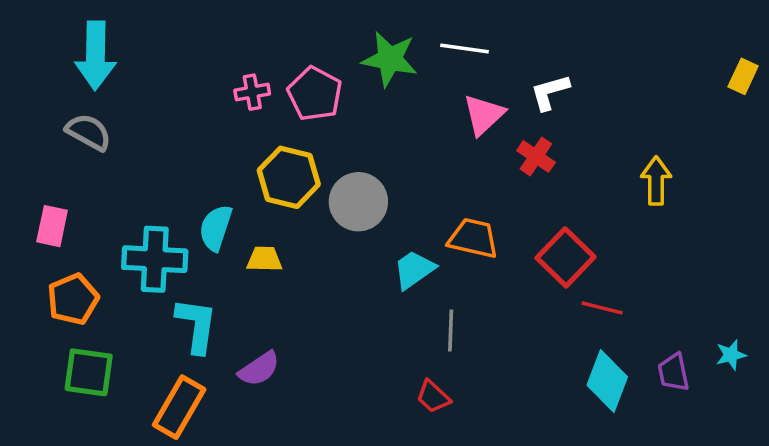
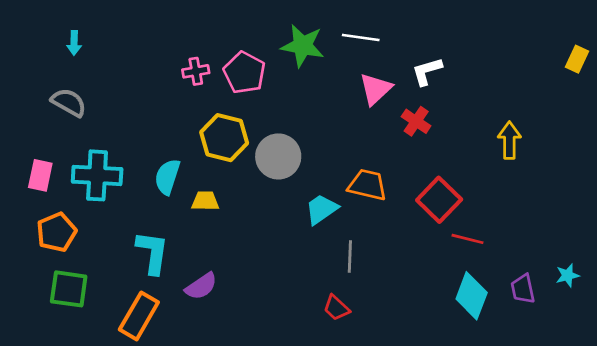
cyan arrow: (96, 55) -> (74, 43), size x0.5
cyan cross: (155, 259) -> (97, 175), moved

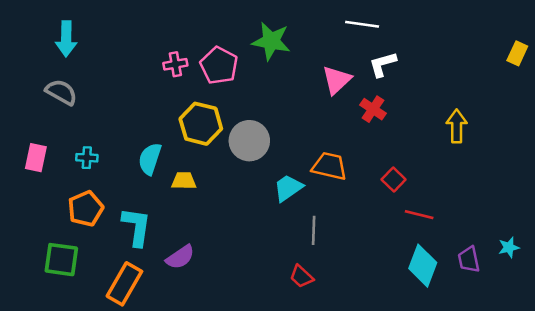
white line: (361, 38) -> (362, 24), moved
cyan arrow: (74, 43) -> (66, 39), size x1.6
cyan cross: (97, 175) -> (87, 158), size x0.5
red square: (439, 200) -> (394, 179), size x0.6
orange pentagon: (57, 232) -> (86, 209), moved

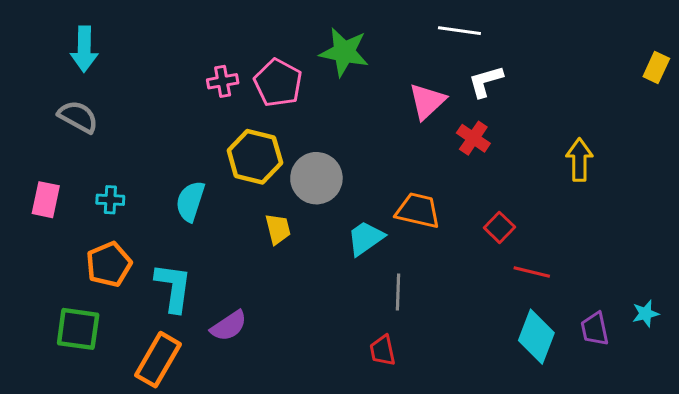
yellow trapezoid: (184, 181) -> (278, 229), moved, turned 75
red trapezoid: (301, 276) -> (383, 350), turned 35

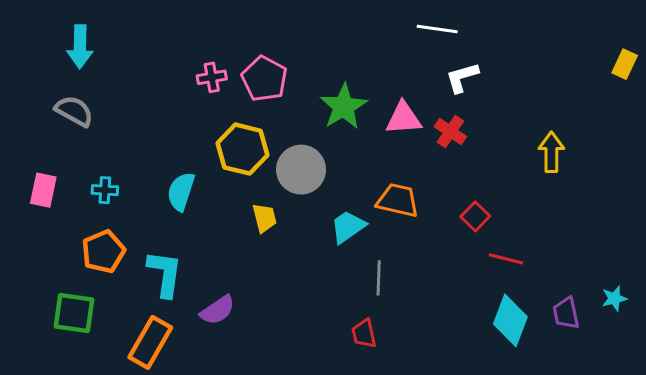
green star: (344, 52) -> (343, 107), moved, turned 30
pink triangle: (427, 101) -> (404, 118), moved, turned 39

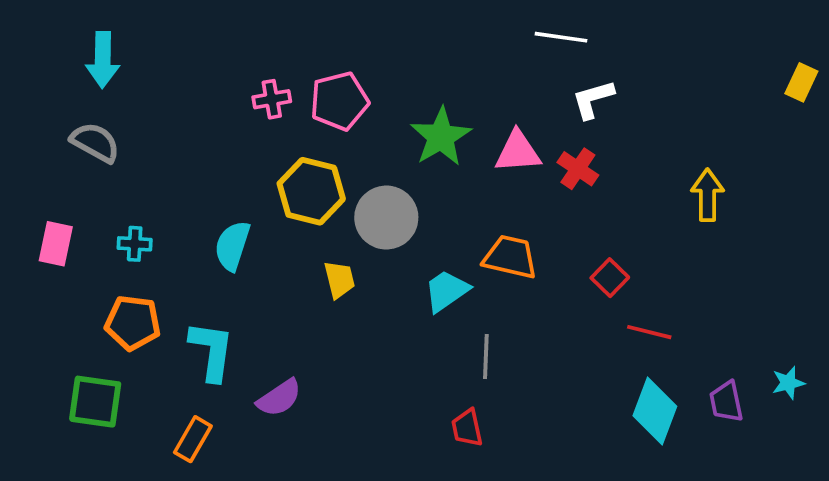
pink pentagon: (264, 79) -> (339, 101), turned 30
orange pentagon: (103, 252) -> (133, 323), turned 30
orange rectangle: (150, 342) -> (193, 439), size x0.7

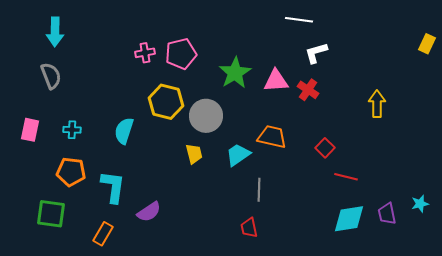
gray semicircle: (95, 142) -> (51, 76), turned 40
yellow trapezoid: (339, 280) -> (194, 154), moved
cyan diamond: (655, 411) -> (349, 219), turned 60

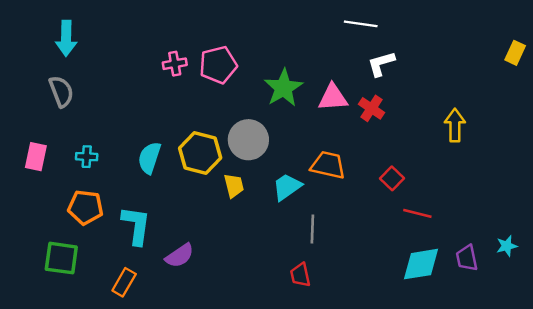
yellow hexagon: (166, 102) -> (200, 153), moved

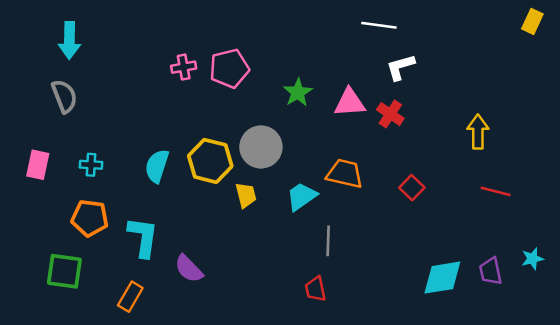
yellow rectangle: (515, 53) -> (532, 21), moved
green star: (283, 88) -> (298, 92), size x0.7
red line: (417, 213) -> (496, 191), moved
purple semicircle: (180, 256) -> (189, 269), turned 80

